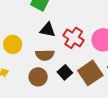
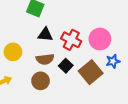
black square: (65, 72) -> (66, 66), moved

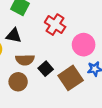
black triangle: (45, 34) -> (14, 36), moved
red cross: (71, 40) -> (55, 25), moved

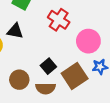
brown semicircle: (25, 60) -> (46, 88), moved

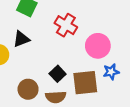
black triangle: (15, 31) -> (21, 39), turned -30
brown square: (75, 76) -> (85, 83), turned 30

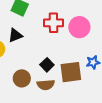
red cross: (66, 25) -> (53, 23), turned -30
pink circle: (98, 46) -> (79, 27), moved

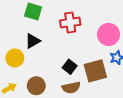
pink circle: (79, 27) -> (109, 34), moved
brown circle: (22, 78) -> (36, 86), moved

